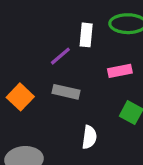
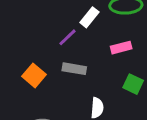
white rectangle: (86, 35) -> (89, 17), turned 36

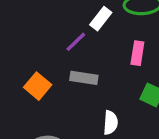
pink rectangle: (121, 48) -> (137, 53), turned -66

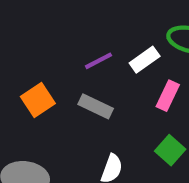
white rectangle: (101, 19) -> (145, 60), moved

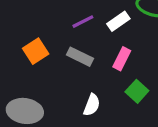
pink rectangle: (168, 96) -> (122, 59), moved

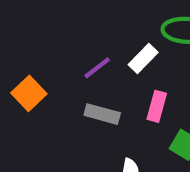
orange square: (36, 51) -> (29, 93), moved

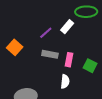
pink rectangle: (157, 106) -> (69, 60), moved

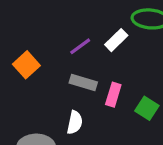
white semicircle: (65, 81) -> (75, 122), moved

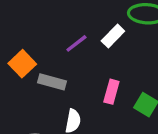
gray rectangle: (83, 83) -> (52, 82), moved

